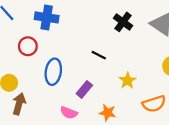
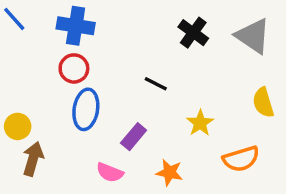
red circle: (28, 46) -> (74, 68), moved

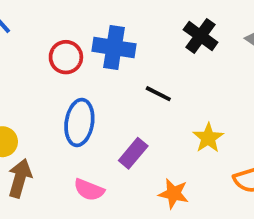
blue cross: (76, 26) -> (114, 48), moved
red circle: (74, 68) -> (66, 57), moved
pink semicircle: (110, 172) -> (89, 190), moved

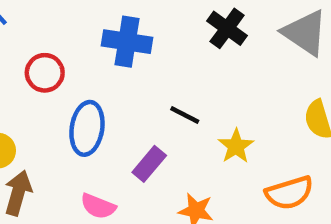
red circle: (66, 57) -> (45, 73), moved
black line: (158, 94) -> (185, 115), moved

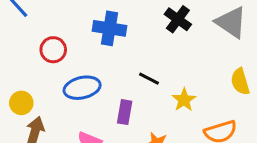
blue ellipse: (87, 128) -> (82, 88), turned 68
purple rectangle: (149, 164) -> (125, 112), turned -30

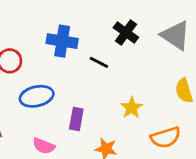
black line: (149, 79) -> (99, 62), moved

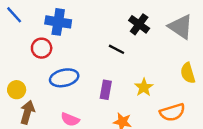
blue cross: (62, 41) -> (58, 22), moved
purple rectangle: (76, 119) -> (106, 90), moved

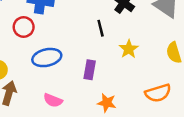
black line: (116, 49) -> (101, 28), turned 49
yellow star: (144, 87) -> (129, 49), moved

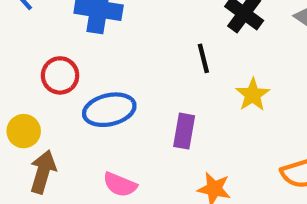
red circle: (24, 27) -> (60, 75), moved

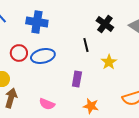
blue ellipse: (109, 110) -> (43, 56), moved

